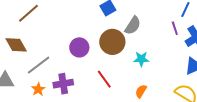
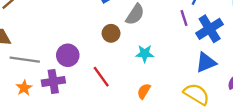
brown circle: (112, 42) -> (111, 33), size x0.6
purple circle: (79, 47) -> (68, 55), moved
gray line: (39, 65) -> (25, 60), turned 45

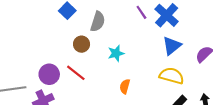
red line: (101, 77) -> (76, 73), moved

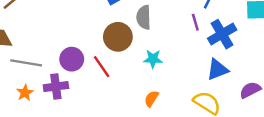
gray semicircle: (98, 22) -> (144, 17), turned 144
brown circle: (82, 44) -> (118, 37), size x1.5

